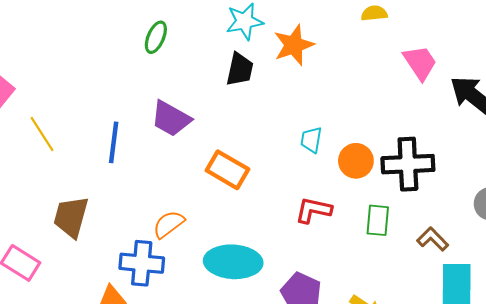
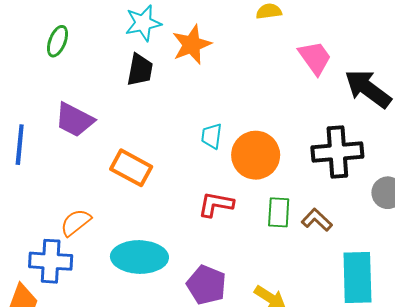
orange circle: (356, 161) -> (256, 155), size x1.4
black cross: (408, 164) -> (337, 152), moved
brown L-shape: (433, 239) -> (317, 220), moved

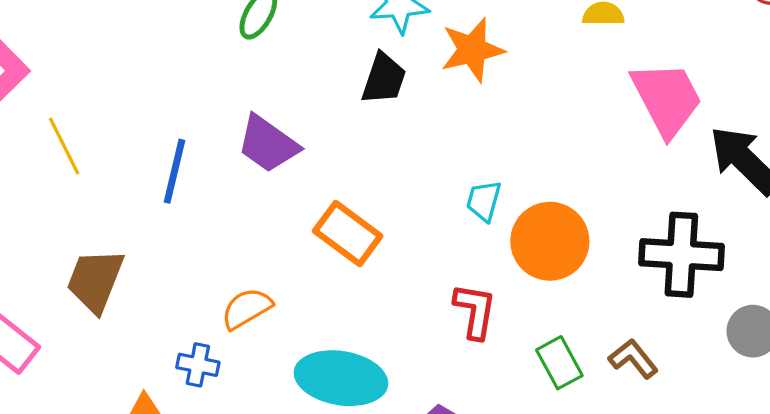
pink trapezoid: (315, 58) -> (667, 99), size x1.4
red L-shape: (216, 204) -> (475, 311), turned 81
green rectangle: (279, 212) -> (559, 363), moved, turned -40
blue cross: (51, 261) -> (198, 365), size x0.6

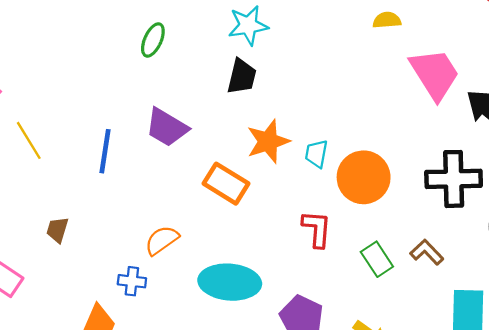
orange star: (472, 50) -> (268, 141), moved
brown trapezoid: (95, 280) -> (57, 230), size x0.6

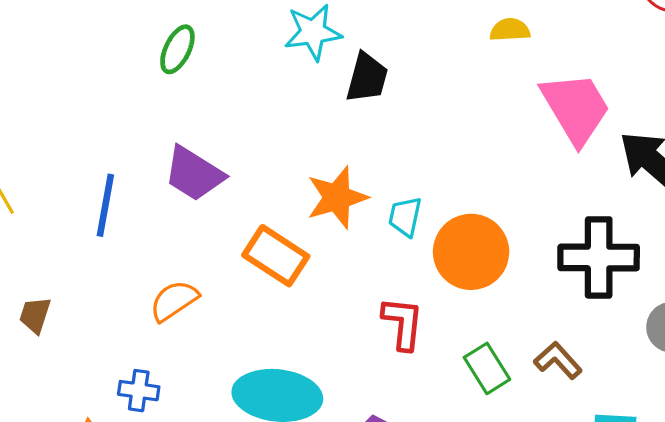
black trapezoid: (242, 77) -> (367, 78), moved
orange semicircle: (162, 240) -> (174, 301), moved

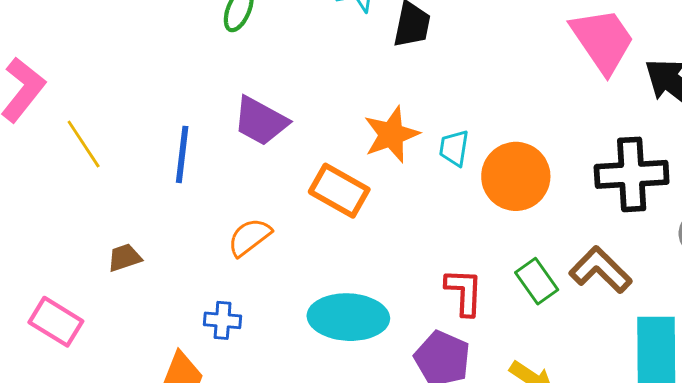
brown trapezoid: (35, 315) -> (124, 258), turned 57
red L-shape: (403, 323) -> (464, 292), moved
brown L-shape: (558, 360) -> (600, 270), size x1.4

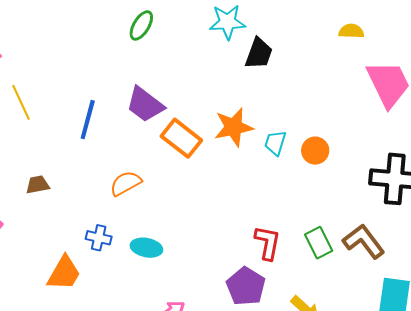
orange circle: (516, 176) -> (315, 151), moved, size x0.6
orange rectangle: (339, 191) -> (181, 138), moved
cyan ellipse: (348, 317) -> (146, 248), moved, size x0.6

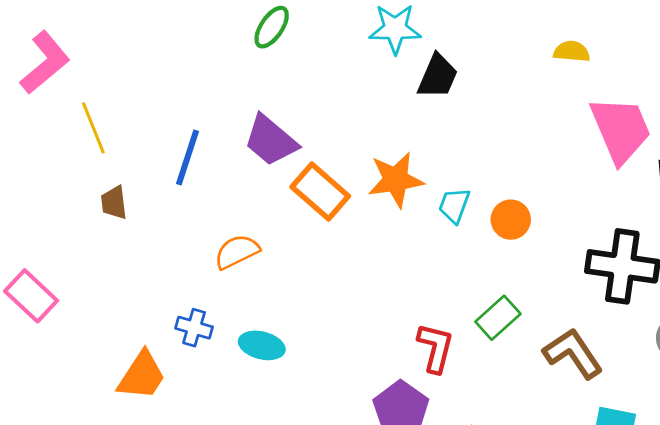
brown trapezoid: (38, 185) -> (114, 203), moved, turned -90
green rectangle: (319, 243) -> (498, 318), moved, turned 72

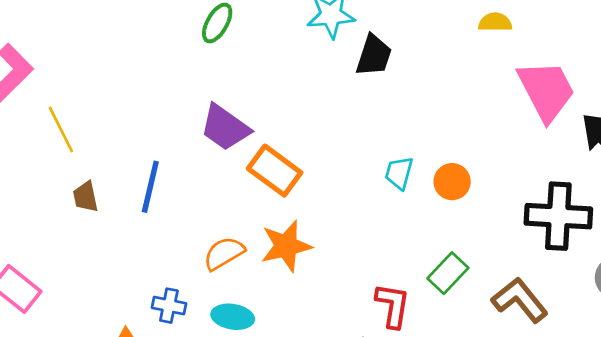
blue line: (188, 158) -> (150, 187), moved
orange star: (396, 180) -> (286, 246), moved
orange semicircle: (237, 252) -> (224, 253), moved

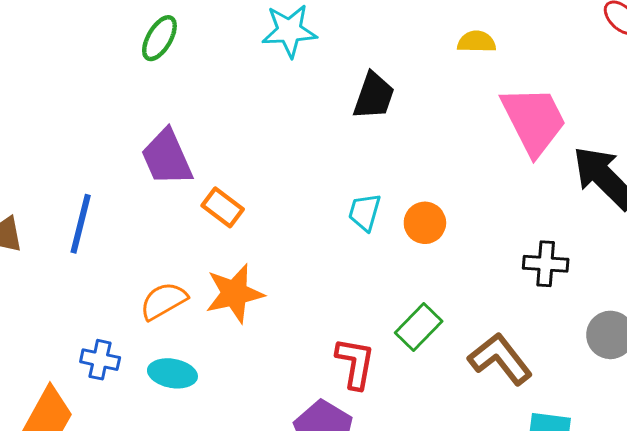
black trapezoid: (374, 56) -> (374, 96), moved
purple trapezoid: (225, 127) -> (167, 157), turned 30
orange rectangle: (275, 171) -> (223, 207), size x0.7
black cross: (558, 216) -> (546, 264), size x0.6

